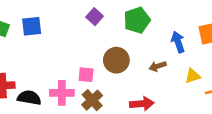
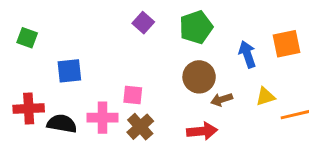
blue square: (32, 26) -> (69, 71), moved
brown circle: (116, 60) -> (199, 77), moved
brown arrow: (157, 66) -> (222, 100), moved

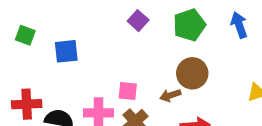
blue arrow: (247, 54) -> (239, 25), moved
blue square: (69, 71) -> (66, 51), moved
brown arrow: (222, 100) -> (170, 95), moved

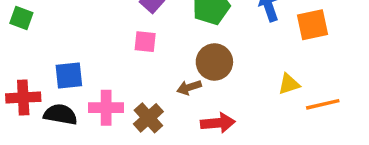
blue square: (66, 51) -> (69, 76), moved
pink square: (128, 91) -> (145, 42), moved

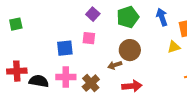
green square: (21, 18) -> (16, 24), turned -32
blue square: (69, 76) -> (65, 48), moved
yellow triangle: (289, 84) -> (174, 47), moved

